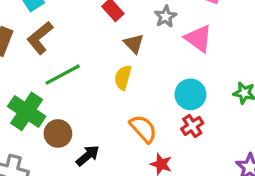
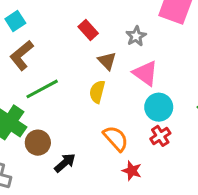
pink triangle: (198, 38) -> (145, 73), moved

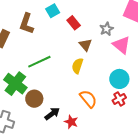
cyan square: (15, 21) -> (53, 11), moved
brown L-shape: (22, 55) -> (27, 24), moved, turned -35
pink triangle: (145, 73) -> (121, 45), moved
red star: (132, 171) -> (71, 122), moved

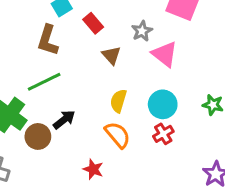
brown L-shape: (27, 24) -> (48, 40), moved
yellow semicircle: (77, 66) -> (118, 101), moved
black arrow: (52, 114) -> (64, 120), moved

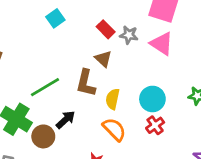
red rectangle: (93, 23) -> (106, 29), moved
gray star: (142, 31) -> (129, 35), turned -30
brown L-shape: (48, 40) -> (86, 83), moved
pink triangle: (165, 54) -> (162, 44), moved

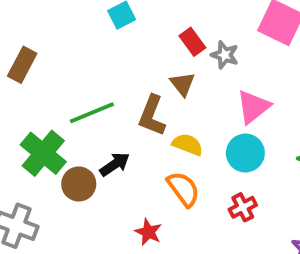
pink triangle: (162, 44) -> (253, 107), moved, turned 40
yellow semicircle: (113, 99) -> (187, 144), turned 90
red cross: (155, 125) -> (243, 207), moved

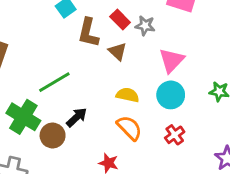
brown L-shape: (152, 116) -> (88, 33), moved

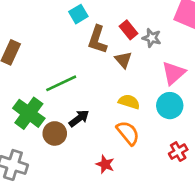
red cross: (175, 135) -> (178, 152), moved

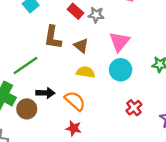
brown L-shape: (97, 40) -> (53, 37), moved
brown triangle: (123, 60) -> (81, 46), moved
black arrow: (79, 118) -> (45, 93), turned 48
orange semicircle: (128, 133) -> (75, 101), moved

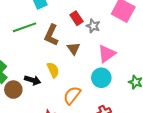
green line: (25, 65) -> (25, 27), moved
yellow semicircle: (86, 72) -> (53, 70), moved, turned 42
orange semicircle: (75, 101) -> (72, 95), moved, turned -108

